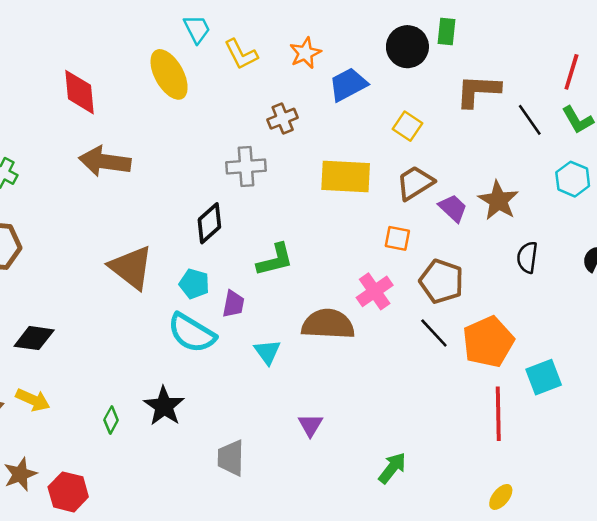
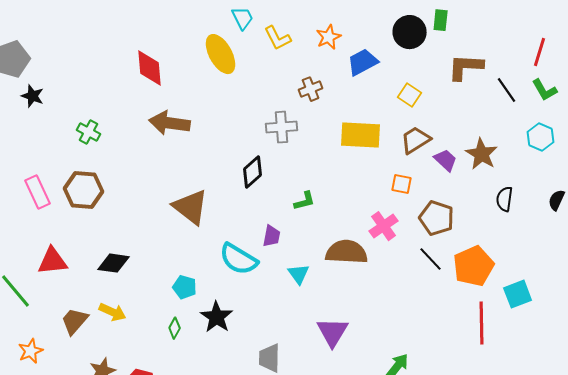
green L-shape: (275, 260) -> (305, 201), size x0.7
cyan pentagon: (194, 284) -> (185, 287), moved
purple triangle: (310, 425) -> (333, 332), size x1.6

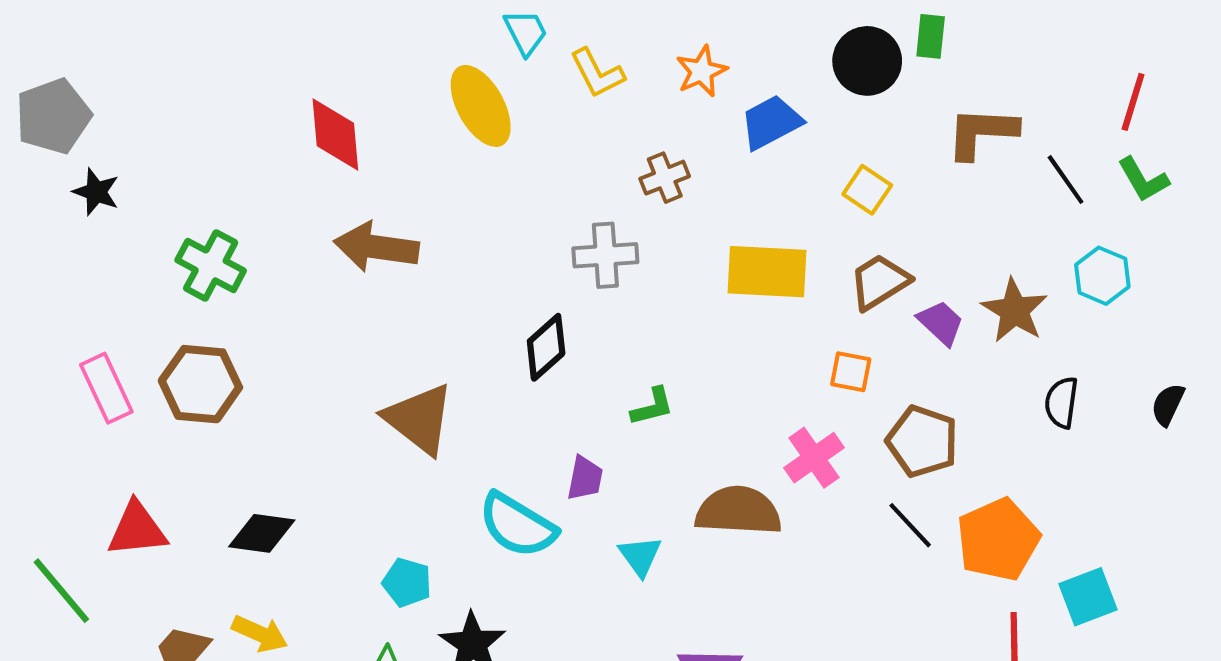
green cross: (89, 132) -> (211, 265), size x1.4
cyan hexagon: (541, 137) -> (1102, 276), moved

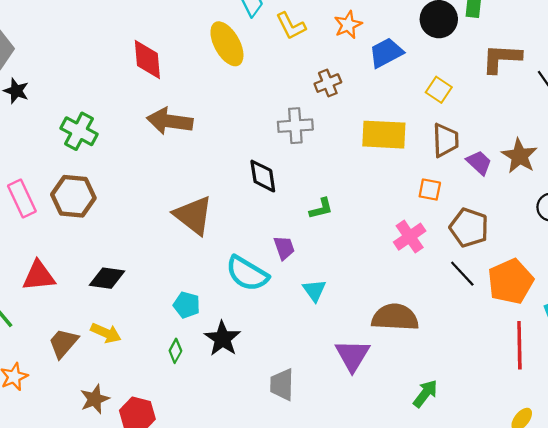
brown trapezoid: (879, 282) -> (446, 140), turned 120
black diamond: (546, 347) -> (263, 176), turned -57
purple trapezoid: (585, 478) -> (284, 248), turned -30
brown semicircle: (738, 511) -> (395, 317), moved

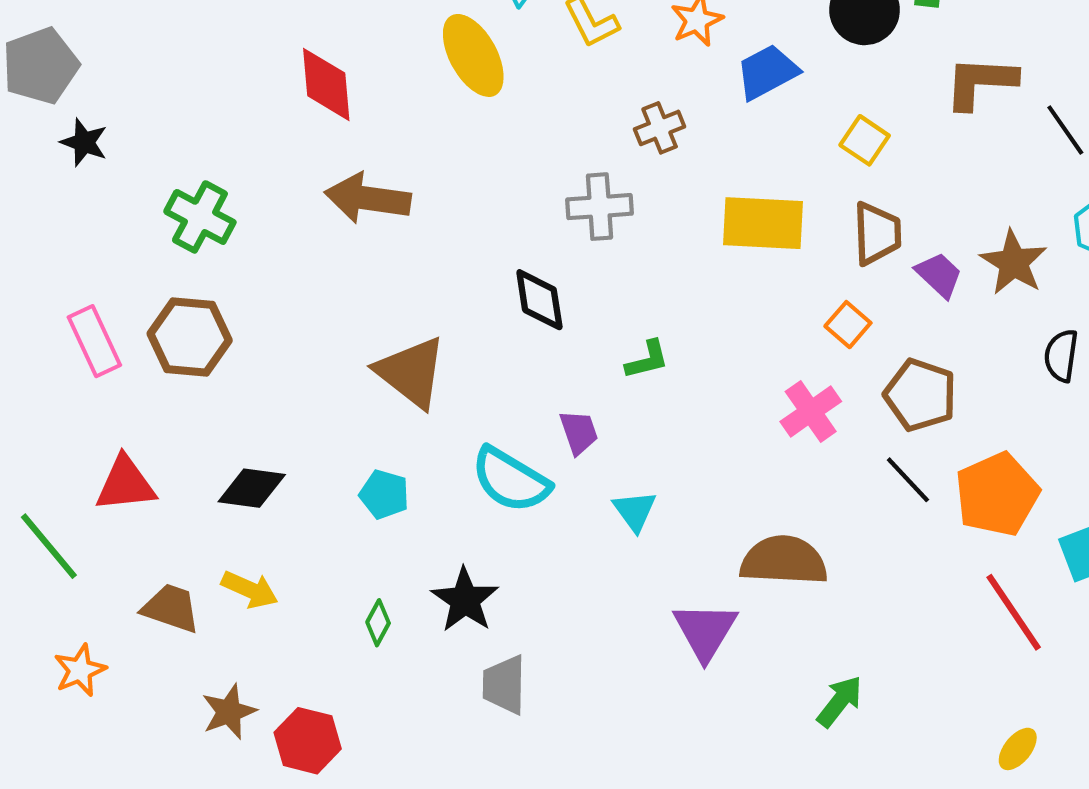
orange square: (430, 190) -> (848, 325), turned 30
cyan pentagon: (187, 305) -> (384, 494), moved
brown trapezoid: (63, 343) -> (171, 608), turned 68
red line: (519, 345) -> (1014, 612), turned -33
gray trapezoid: (282, 385) -> (504, 685), moved

